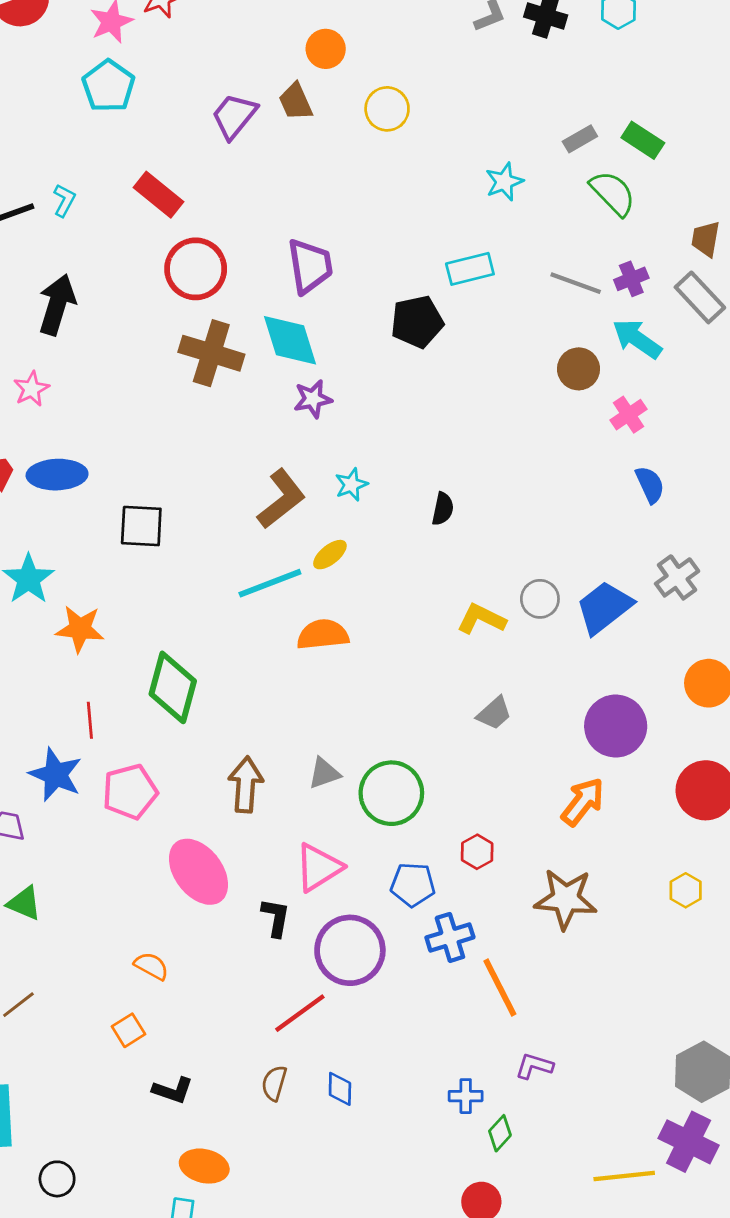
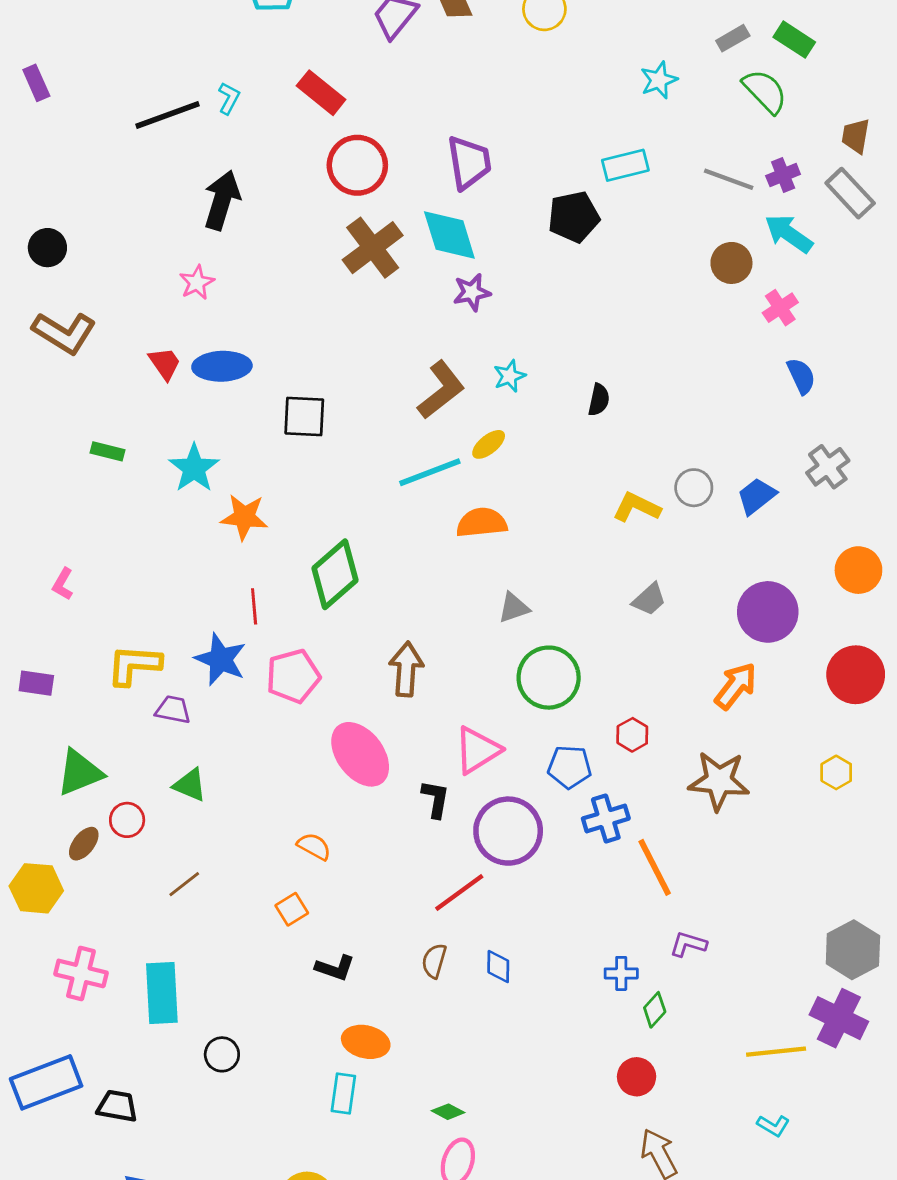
brown cross: (211, 353) -> (373, 248), turned 36
blue trapezoid: (604, 607) -> (757, 496), size x0.7
green diamond: (173, 687) -> (335, 574), turned 34
gray triangle: (324, 773) -> (514, 608), moved

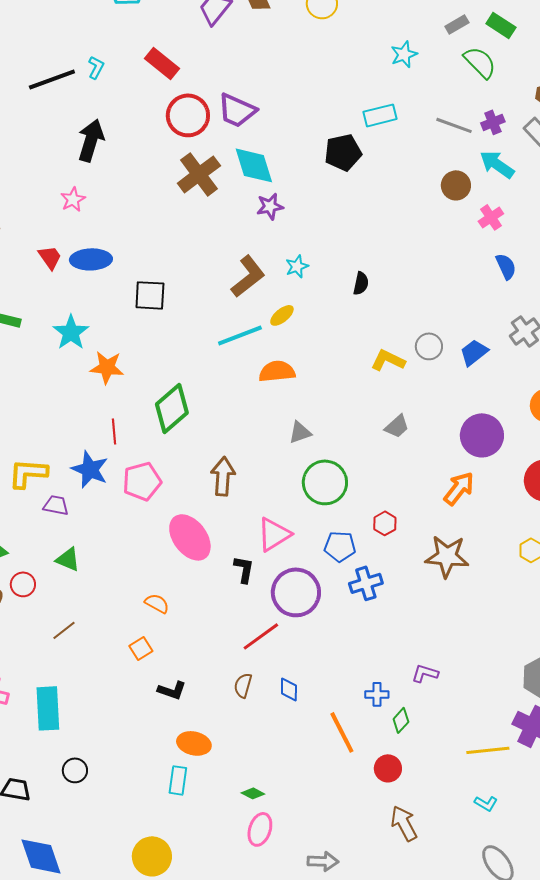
purple trapezoid: (469, 162) -> (237, 110), moved, turned 123
orange line: (655, 867) -> (342, 732), moved
black circle: (222, 1054) -> (75, 770), moved

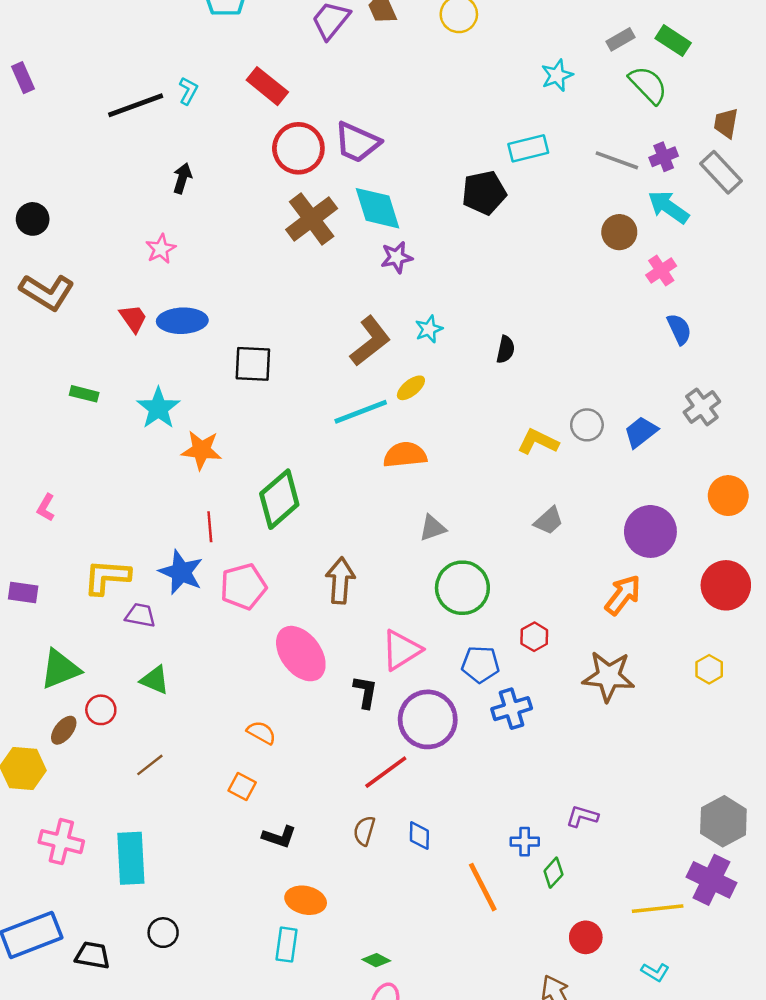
black arrow: (91, 140) -> (182, 178), size x0.6
orange square: (141, 648) -> (242, 786), turned -30
red circle: (388, 768) -> (586, 937), moved

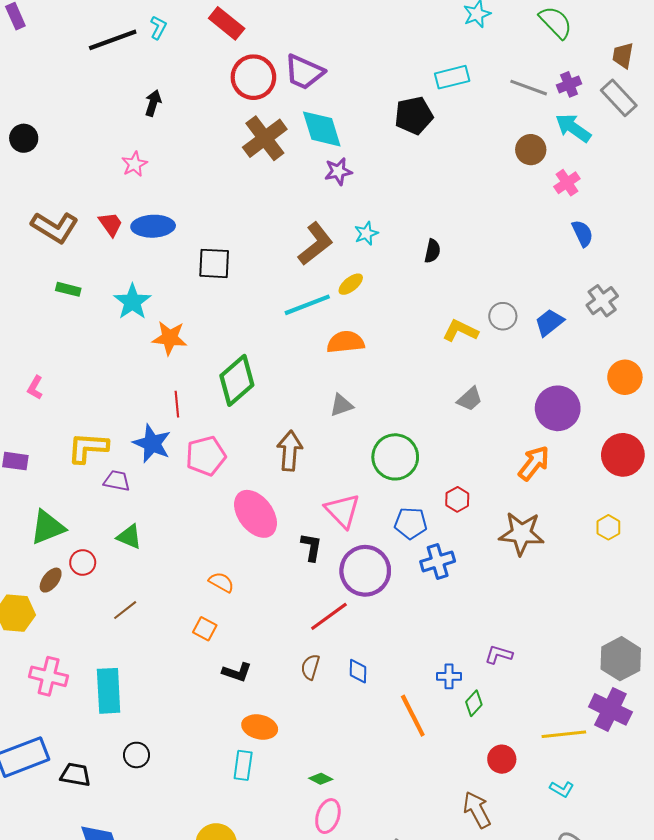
brown L-shape: (47, 292) -> (55, 227), moved
gray triangle: (433, 528) -> (341, 405), moved
pink triangle: (401, 650) -> (342, 511), turned -42

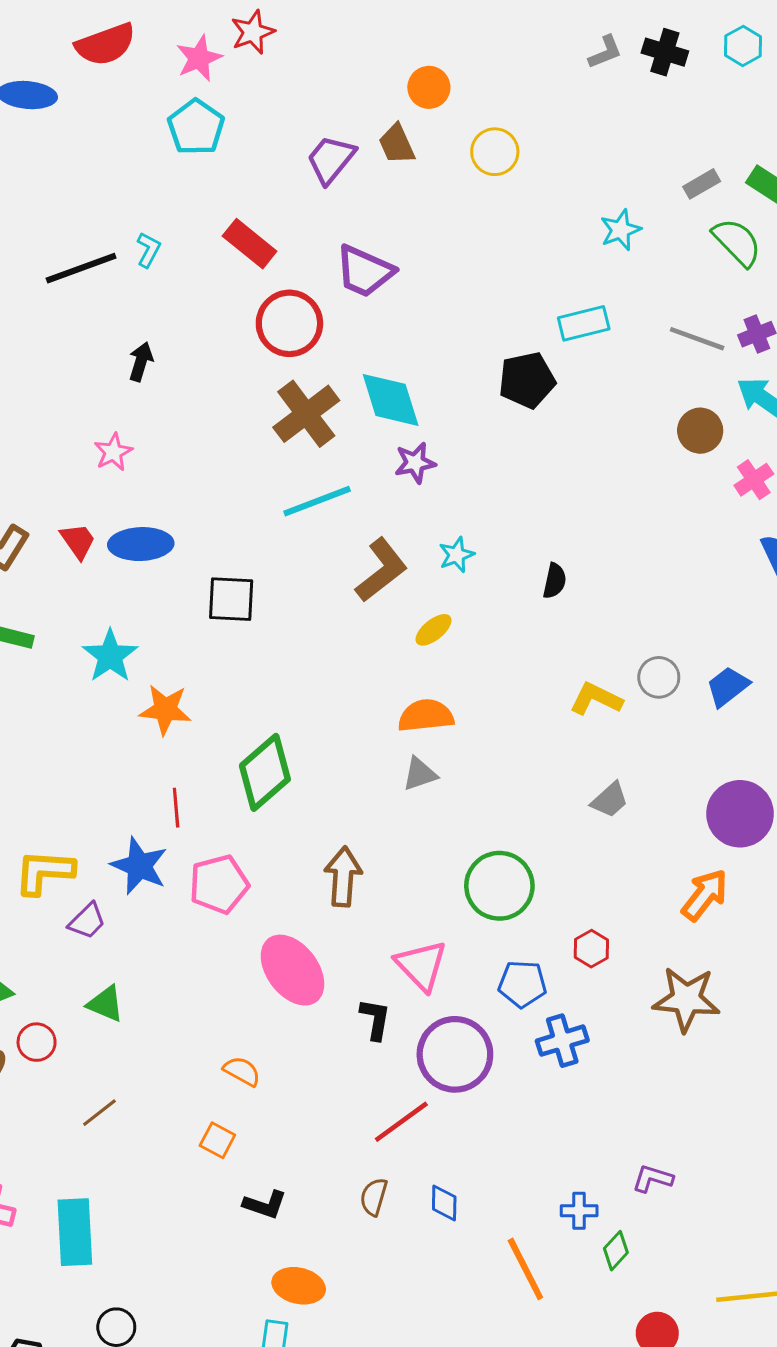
purple trapezoid: (304, 72) -> (365, 271), moved
cyan line: (307, 305) -> (317, 501), moved
gray triangle: (341, 405) -> (420, 774), moved
purple trapezoid: (117, 481) -> (87, 921), turned 124

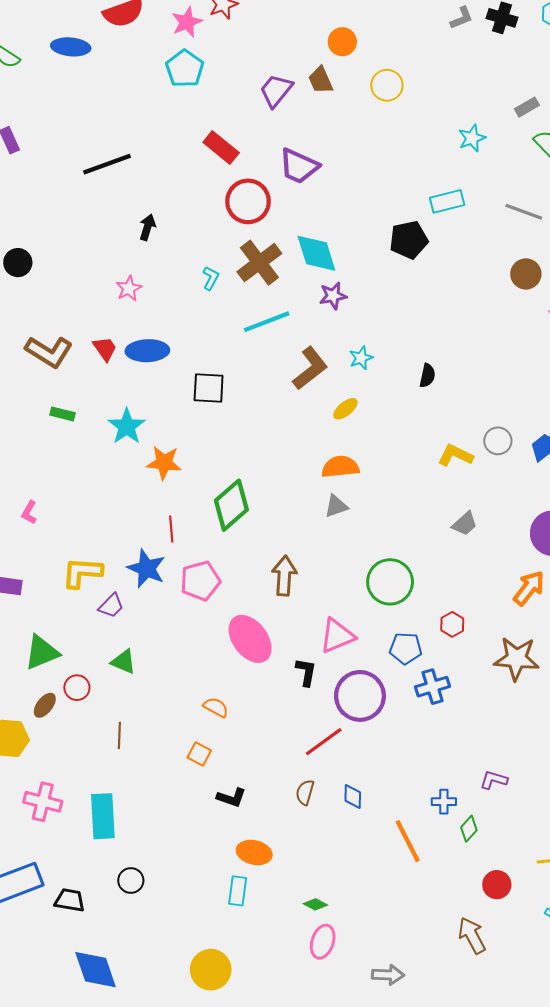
cyan L-shape: (148, 250) -> (211, 278), moved
pink triangle: (421, 965) -> (337, 636), turned 51
brown line: (99, 1113) -> (119, 735), turned -50

